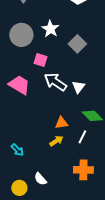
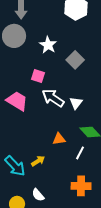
gray circle: (21, 35) -> (14, 36), moved
yellow arrow: (56, 141) -> (38, 161), moved
cyan arrow: (17, 150) -> (15, 166), size x1.6

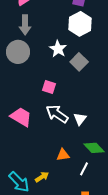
white star: (48, 45) -> (58, 49), moved
gray square: (75, 60) -> (79, 62), moved
pink square: (38, 76) -> (49, 87), moved

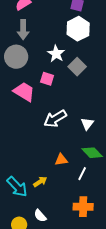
pink square: (49, 87) -> (47, 79), moved
white arrow: (57, 114) -> (55, 119), turned -65
pink trapezoid: (21, 117) -> (24, 92), moved
white triangle: (80, 119) -> (87, 124), moved

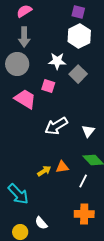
white star: (56, 54) -> (57, 61), turned -30
yellow arrow: (40, 182) -> (44, 171), moved

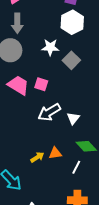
pink square: (48, 86) -> (41, 84), moved
white triangle: (88, 131) -> (73, 118), moved

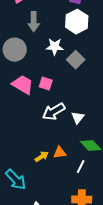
gray arrow: (17, 23) -> (34, 22), moved

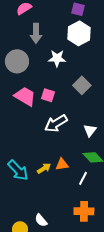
gray square: (76, 60) -> (82, 85), moved
white triangle: (78, 118) -> (90, 130), moved
cyan arrow: (16, 180) -> (18, 170), moved

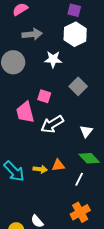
gray arrow: (36, 33) -> (32, 34), turned -96
pink trapezoid: (25, 96) -> (25, 112), moved, turned -135
yellow arrow: (44, 168) -> (40, 169), turned 40
orange cross: (84, 211) -> (80, 212), turned -30

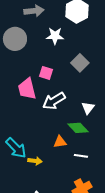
green diamond: (89, 158) -> (78, 128), moved
yellow arrow: (40, 169) -> (35, 161), moved
white line: (79, 179) -> (81, 156), turned 72

